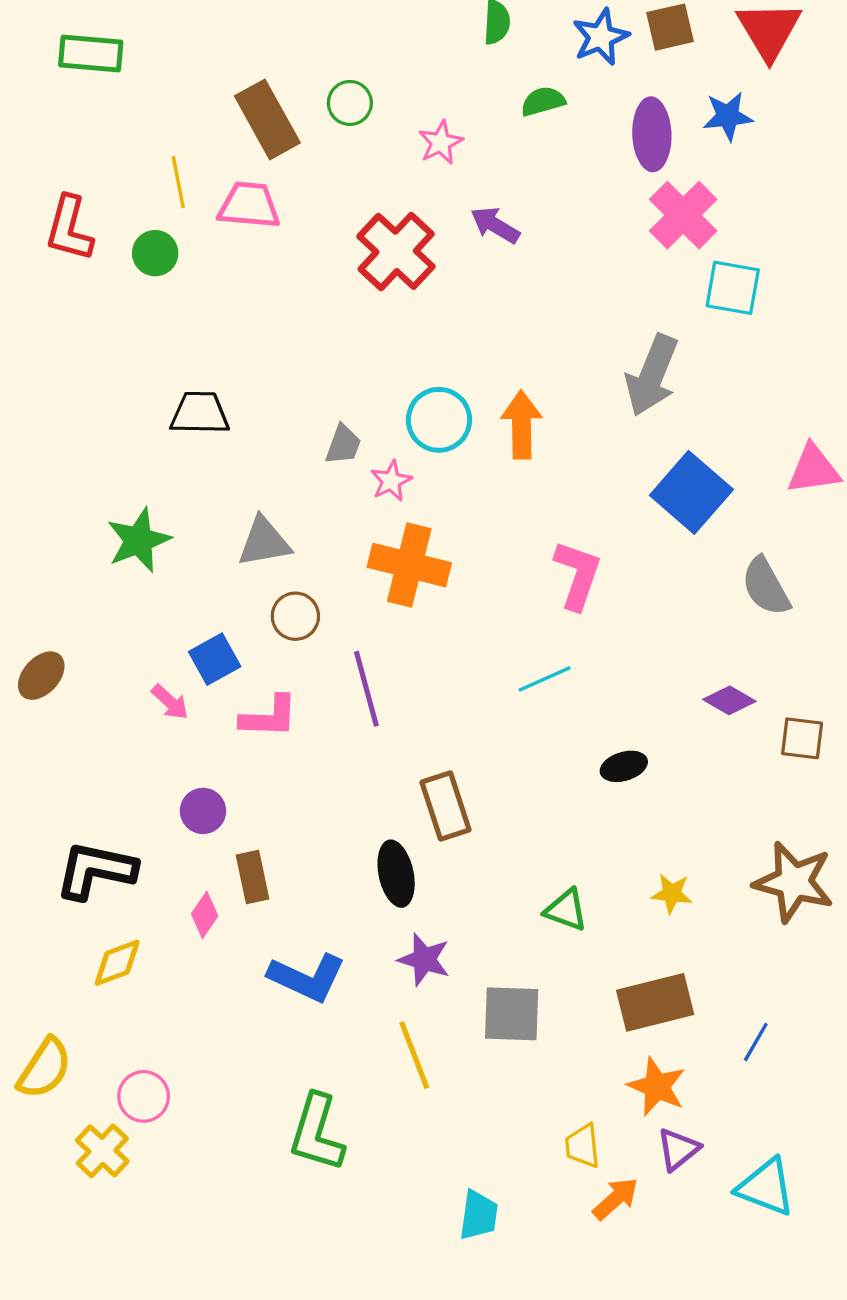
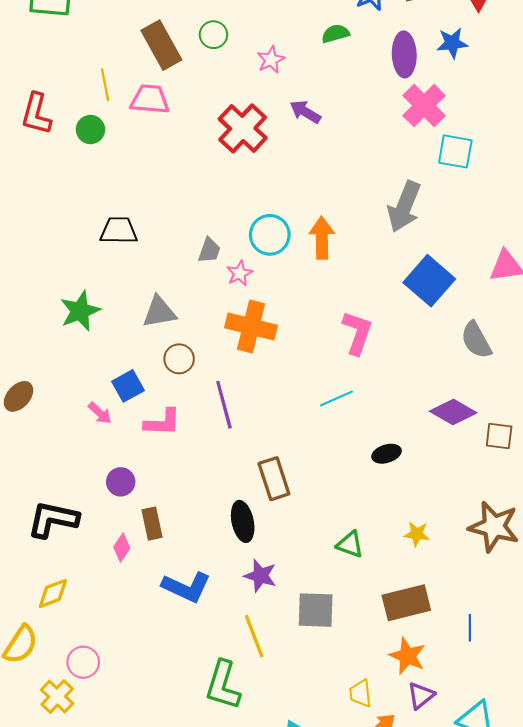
purple diamond: (729, 700) -> (453, 412), size x1.4
yellow diamond: (117, 963) -> (53, 593), moved
blue line: (756, 1042) -> (470, 628), turned -30
green L-shape: (317, 1133) -> (223, 685), moved

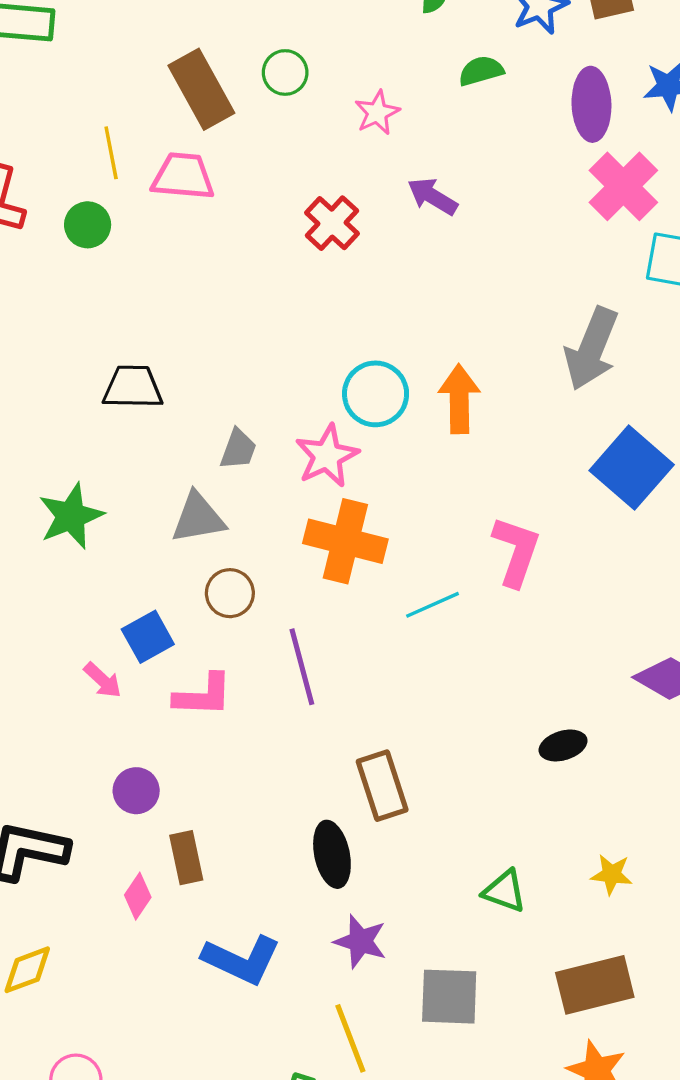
red cross: (243, 128) -> (332, 223), size x0.7
gray trapezoid: (209, 250) -> (238, 449), moved
pink star: (240, 273) -> (327, 456), size x1.5
cyan line: (336, 398) -> (432, 605), moved

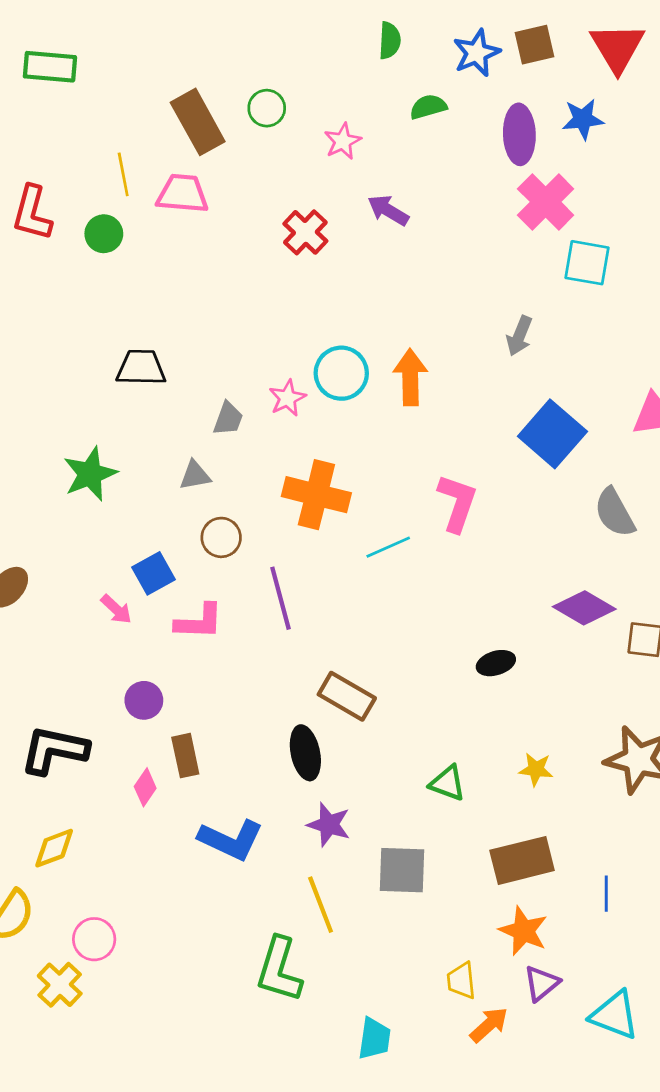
gray arrow: (591, 349) -> (519, 336), size x0.6
pink star: (327, 456) -> (287, 398), moved, size x0.7
gray triangle: (198, 518) -> (195, 475), size x0.7
brown rectangle: (382, 786) -> (347, 696), turned -42

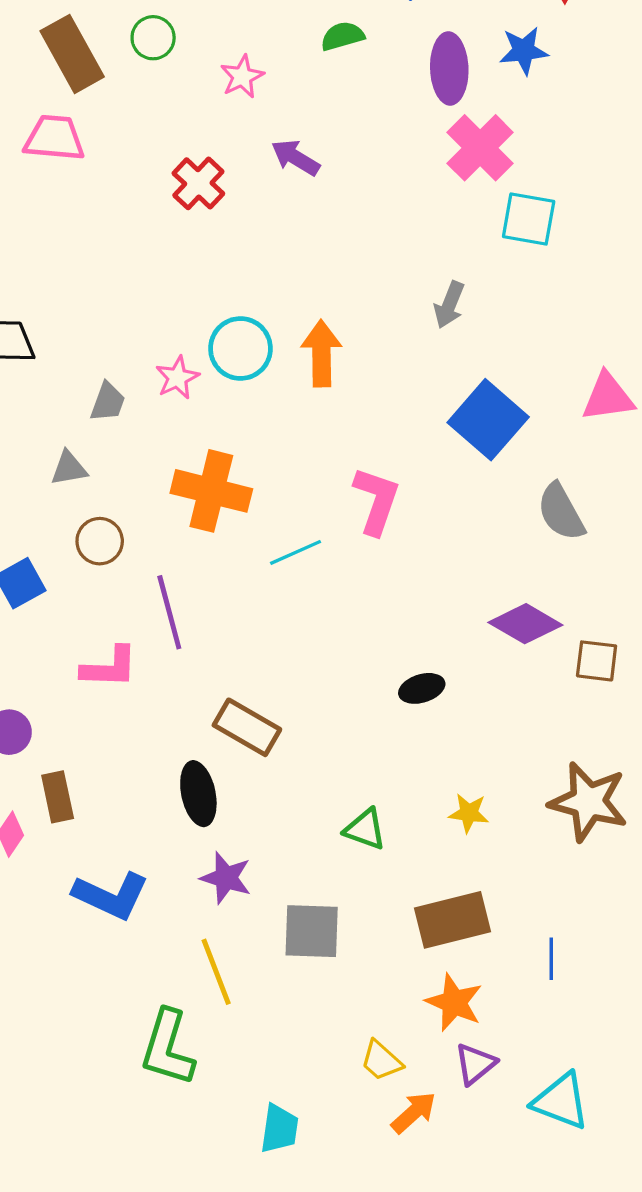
pink L-shape: (199, 622) -> (109, 667), moved
yellow trapezoid: (461, 981) -> (381, 1061), turned -42

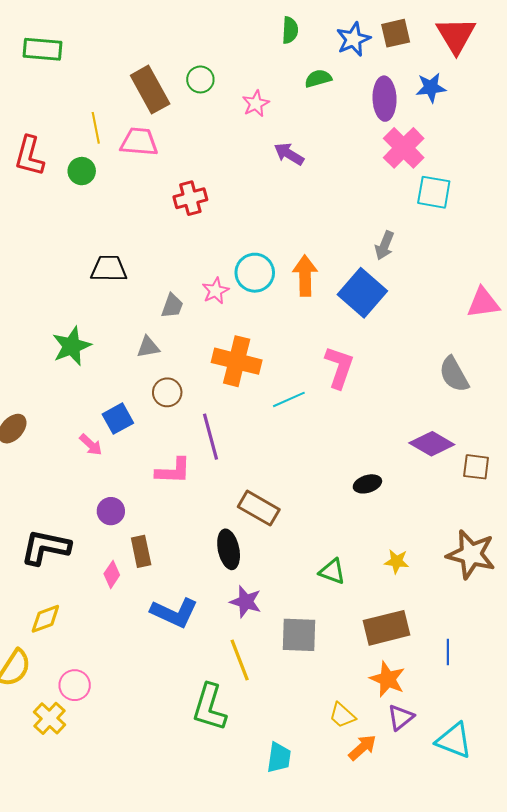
red cross: (198, 183) -> (190, 198), moved, turned 32
blue square: (488, 420) -> (362, 293), moved

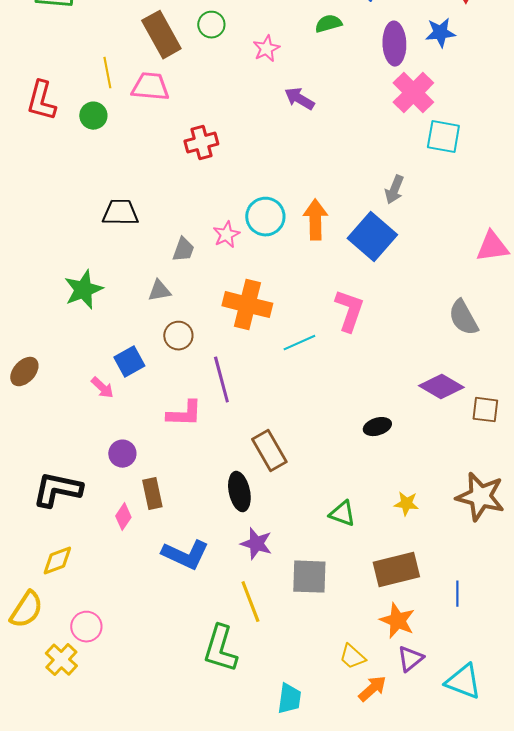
brown rectangle: (259, 508) -> (269, 451), turned 30

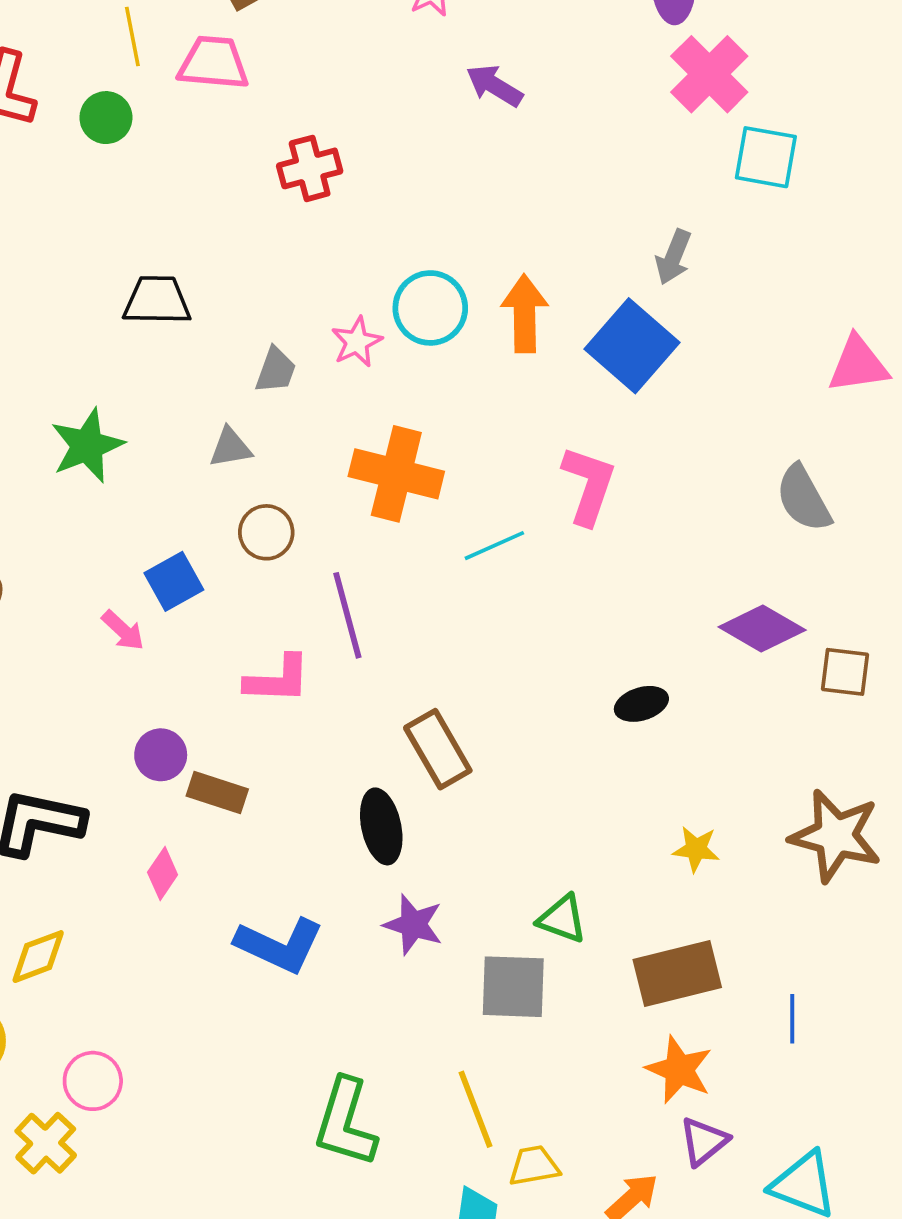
brown rectangle: (152, 494) -> (217, 793), moved, turned -60
green triangle: (342, 514) -> (562, 919), moved
yellow line: (250, 602) -> (476, 1109), moved
yellow trapezoid: (352, 657) -> (534, 1166), moved, turned 128

